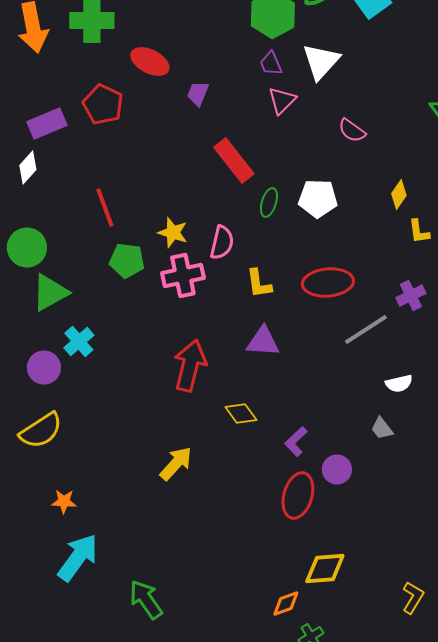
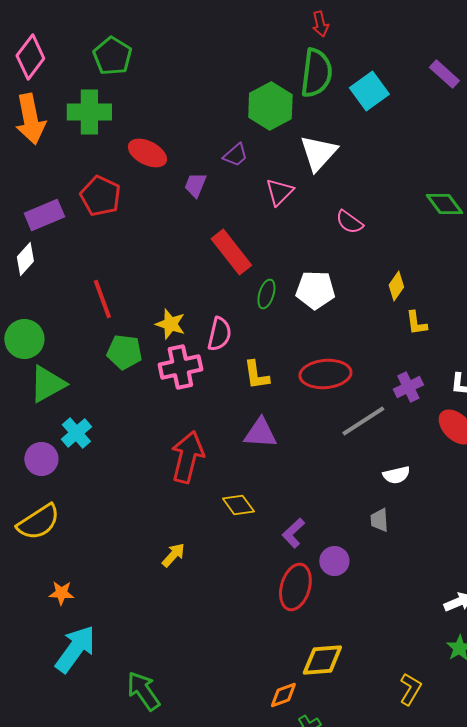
purple trapezoid: (271, 64) -> (235, 155), moved, turned -108
gray trapezoid: (382, 428) -> (379, 520), turned 35
yellow arrow: (176, 464) -> (173, 555), size x0.7

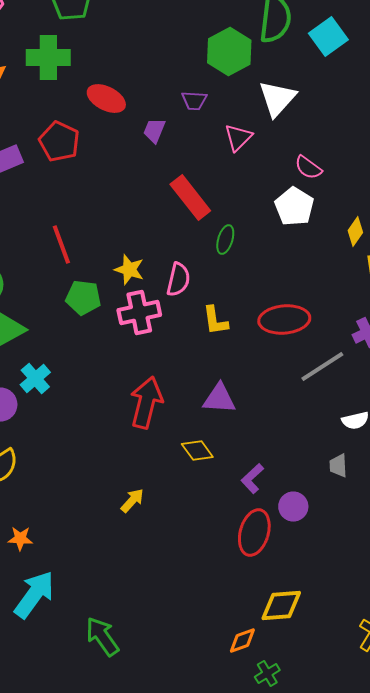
purple trapezoid: (235, 155) -> (194, 100), turned 44
white pentagon: (315, 290) -> (294, 206), moved, turned 30
purple triangle: (260, 433) -> (219, 398), moved

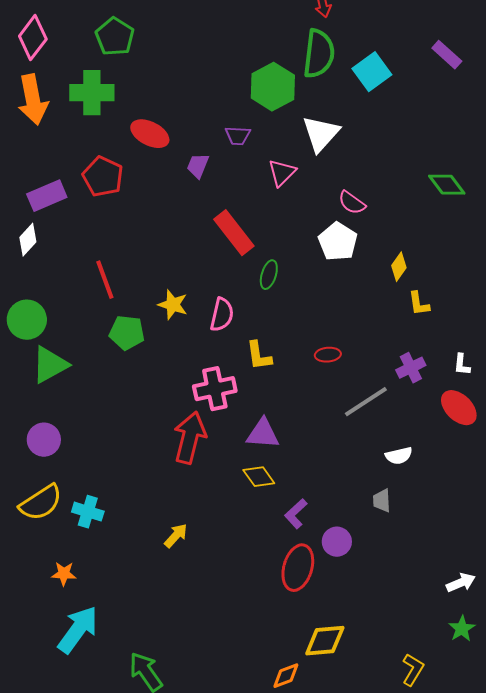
pink cross: (139, 312) -> (215, 389), moved
red ellipse: (284, 320) -> (328, 355), size x0.5
cyan cross: (35, 378) -> (88, 512), moved, turned -32
yellow diamond: (197, 450) -> (259, 477), moved

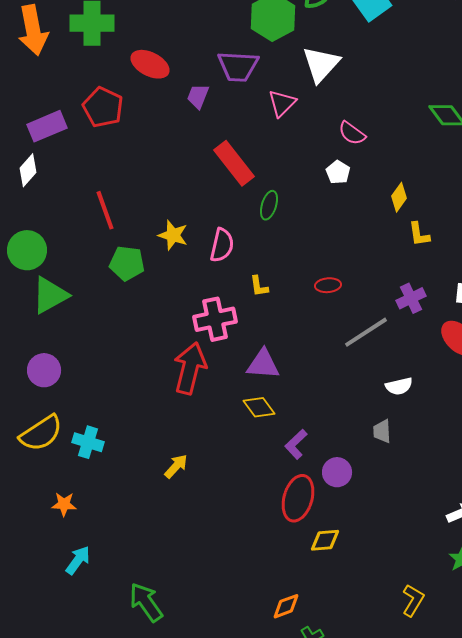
purple trapezoid: (238, 136) -> (238, 66), size x1.6
white pentagon: (338, 242) -> (338, 172), size x0.6
yellow L-shape: (259, 356) -> (259, 286), size x0.7
cyan arrow: (78, 630) -> (78, 560), size x0.6
yellow diamond: (325, 641) -> (325, 540), moved, size x0.7

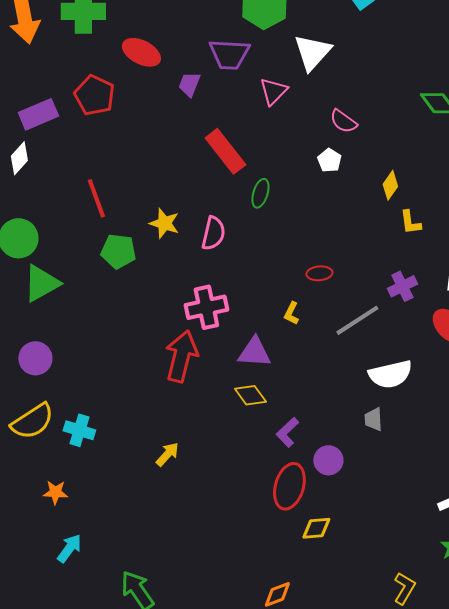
yellow L-shape: (259, 286) -> (291, 313), moved, turned 35
white semicircle: (399, 386) -> (390, 374), size x1.6

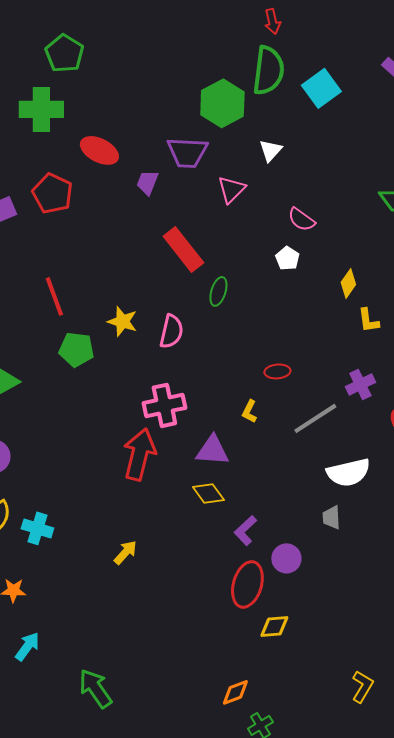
white triangle: (312, 52) -> (270, 150), size x0.6

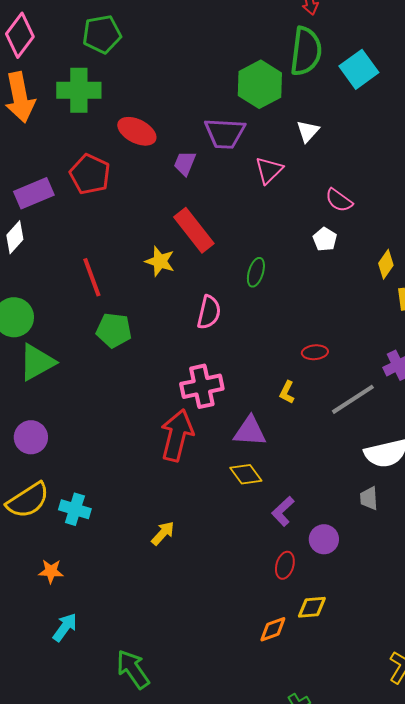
green pentagon: (64, 53) -> (102, 34), turned 30
red rectangle: (183, 249) -> (194, 230), moved
yellow star: (122, 321) -> (160, 261), moved
red ellipse: (247, 584) -> (285, 565), size x0.6
orange diamond: (235, 692) -> (273, 629), moved

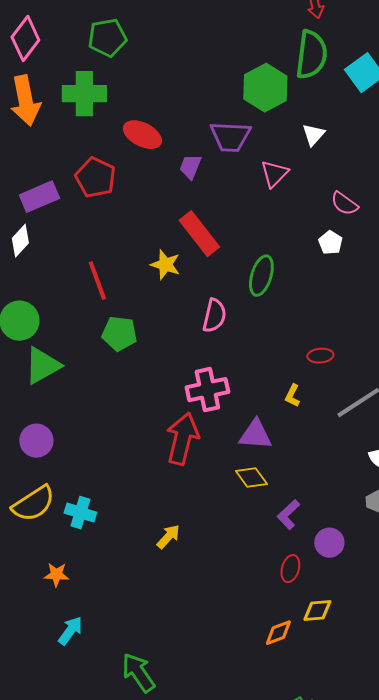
green ellipse: (256, 272) -> (261, 276), size x1.4

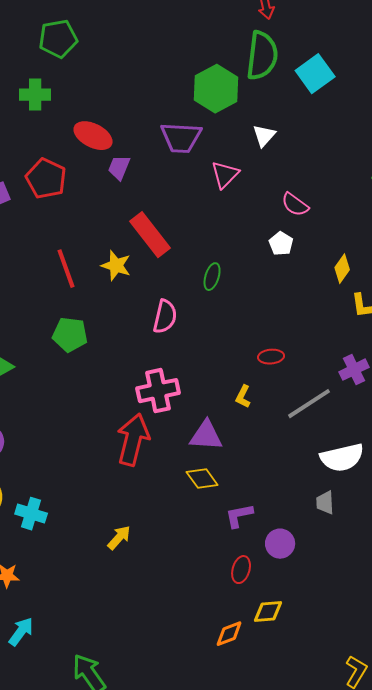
green cross: (84, 94) -> (35, 95), size x0.7
purple trapezoid: (190, 167) -> (119, 168), moved
green ellipse: (261, 276) -> (212, 277), size x0.7
red line: (97, 281) -> (66, 269), moved
purple L-shape: (288, 515) -> (239, 516), turned 32

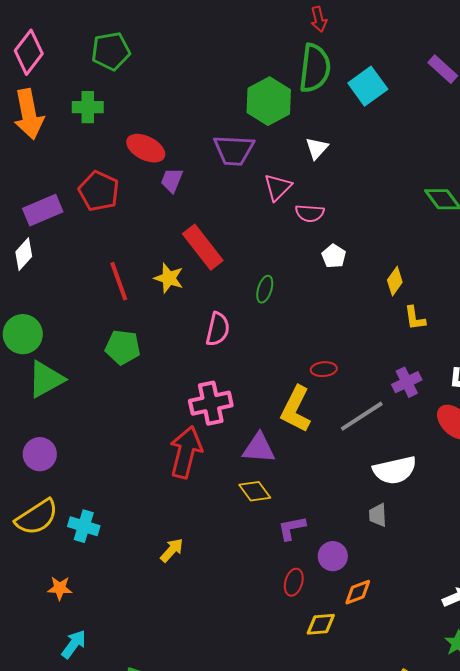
pink semicircle: (295, 205) -> (310, 213), moved, turned -32
yellow L-shape: (243, 397) -> (296, 409), size x2.0
orange diamond: (229, 634) -> (358, 592), moved

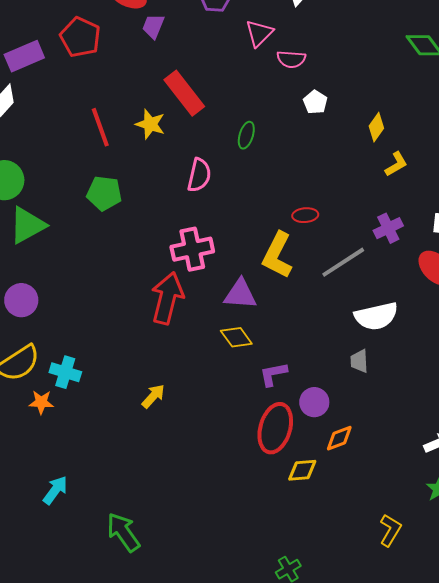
yellow L-shape: (415, 318) -> (396, 164), turned -112
red ellipse: (294, 582) -> (275, 428), size x1.8
orange star: (60, 588) -> (41, 402), moved

